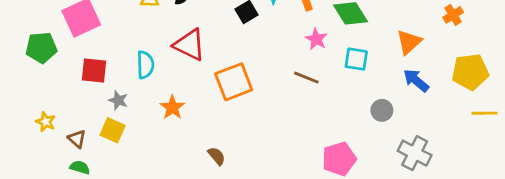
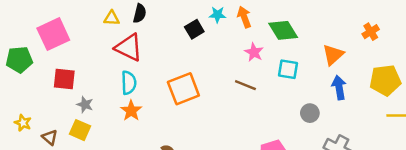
red triangle: (190, 45) -> (129, 47), moved
cyan semicircle: (145, 65) -> (129, 83), moved
blue arrow: (416, 80) -> (339, 88), turned 40

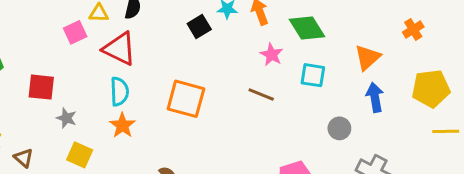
pink square: (53, 34) -> (75, 32), moved, size x0.6
orange square: (183, 89) -> (186, 99), turned 36
yellow square: (80, 130) -> (80, 155), moved

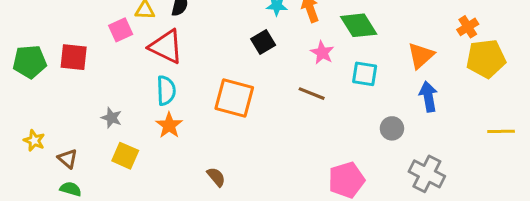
black square: (199, 27) -> (263, 42), moved
red square: (41, 87) -> (74, 57), moved
yellow pentagon: (431, 89) -> (486, 59), moved

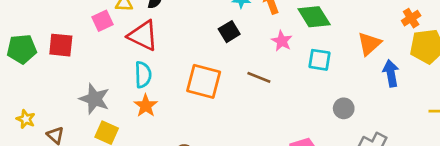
brown line: (312, 94) -> (259, 77), moved
blue arrow: (428, 97) -> (391, 73), moved
gray star: (112, 118) -> (94, 99), size x1.6

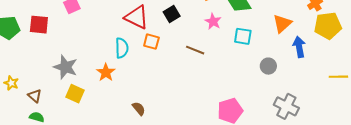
red triangle: (143, 36) -> (137, 17), moved
cyan semicircle: (143, 75) -> (122, 48), moved
orange square: (204, 81) -> (151, 42), moved, size x0.6
gray circle: (344, 108) -> (268, 66), moved

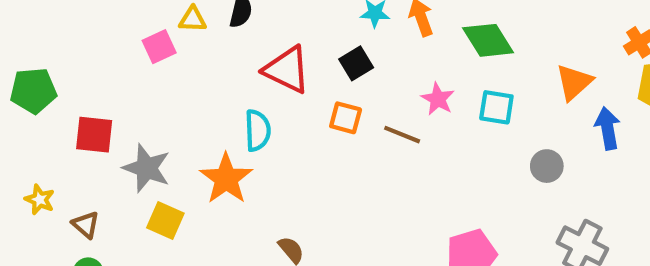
pink star: (213, 21) -> (438, 99), moved
red square: (39, 25) -> (94, 135), moved
orange square: (151, 42) -> (346, 118), moved
orange star: (106, 72) -> (226, 179), size x1.4

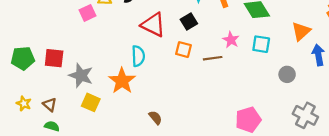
green pentagon: (33, 91) -> (23, 58), moved
brown line: (402, 135) -> (213, 58), turned -30
yellow star: (40, 200) -> (24, 104), moved

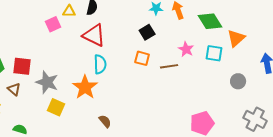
red triangle: (153, 25) -> (94, 35), moved
orange triangle: (301, 31) -> (236, 38), moved
brown triangle: (50, 105) -> (14, 89), moved
brown semicircle: (155, 118) -> (105, 121), moved

